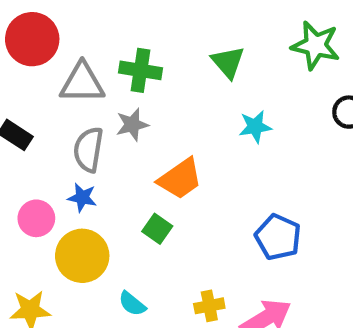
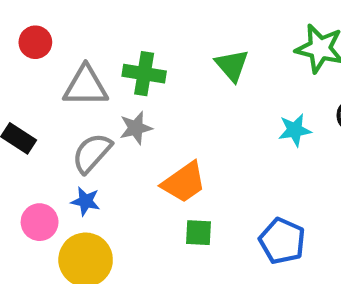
red circle: (32, 39) -> (35, 42), size x0.6
cyan star: (255, 127) -> (295, 130), moved
gray semicircle: (88, 150) -> (92, 153), turned 33
green square: (157, 229) -> (199, 233), moved, turned -32

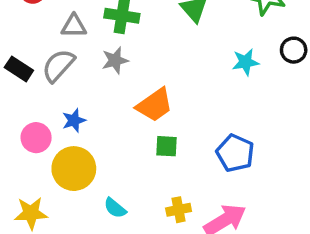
gray triangle: (86, 86) -> (74, 26), size x0.7
gray semicircle: (92, 153) -> (58, 66), moved
blue star: (86, 201) -> (74, 120), turned -30

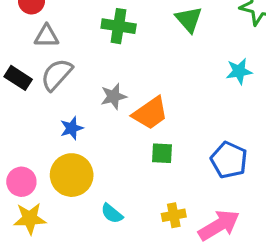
gray triangle: (74, 26) -> (47, 36), moved
gray star: (115, 60) -> (113, 96), moved
pink circle: (36, 138) -> (21, 182), moved

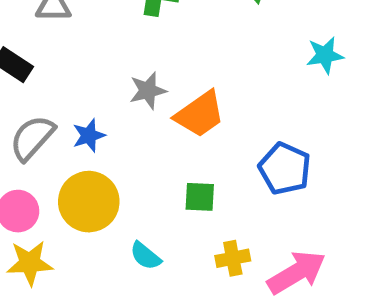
gray semicircle: (57, 75) -> (32, 138), moved
green square: (162, 153) -> (200, 197), moved
blue pentagon: (229, 160) -> (285, 169), moved

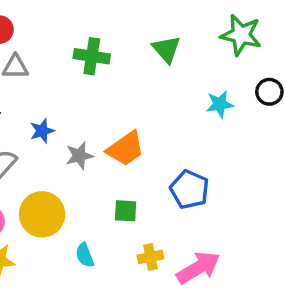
gray star: (148, 91) -> (79, 156), moved
blue star: (89, 135) -> (42, 131), moved
cyan semicircle: (145, 256) -> (85, 255), turned 30

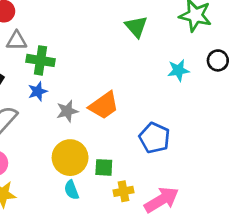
green cross: (92, 56) -> (40, 60), moved
green square: (126, 211) -> (104, 167), moved
yellow circle: (42, 214) -> (70, 158), moved

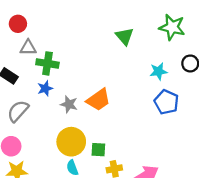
gray star: (67, 111) -> (69, 104), turned 30
blue pentagon: (154, 138) -> (166, 102), moved

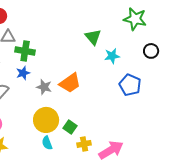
green triangle: (124, 36) -> (93, 37), moved
cyan star: (158, 71) -> (112, 56), moved
green square: (98, 150) -> (70, 127), turned 32

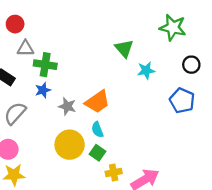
blue pentagon: (130, 85) -> (182, 101), moved
cyan semicircle: (47, 143) -> (97, 130), moved

